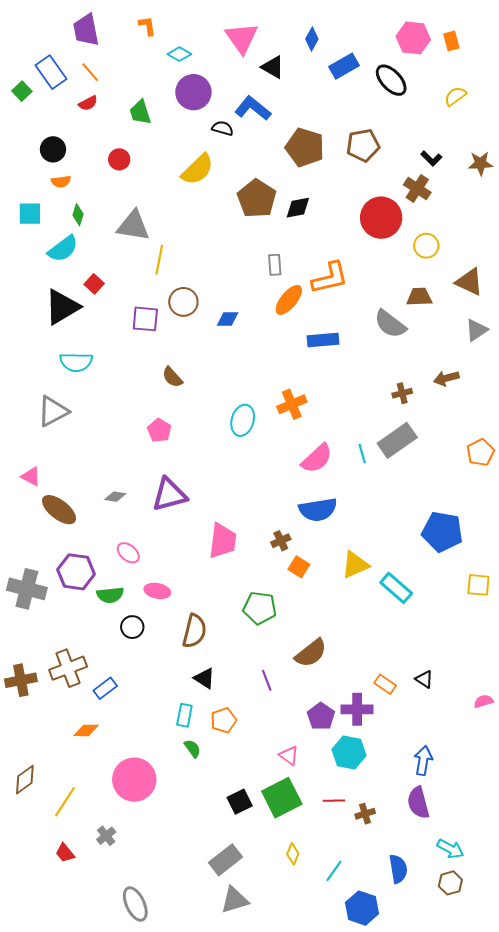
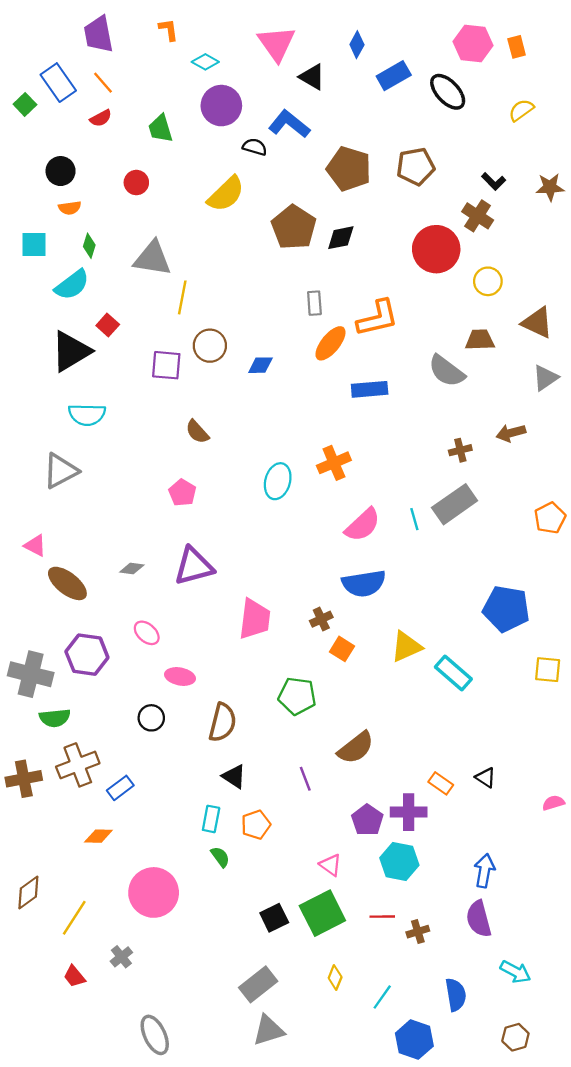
green semicircle: (110, 595) -> (55, 718), moved
brown hexagon: (450, 883) -> (515, 1037), moved

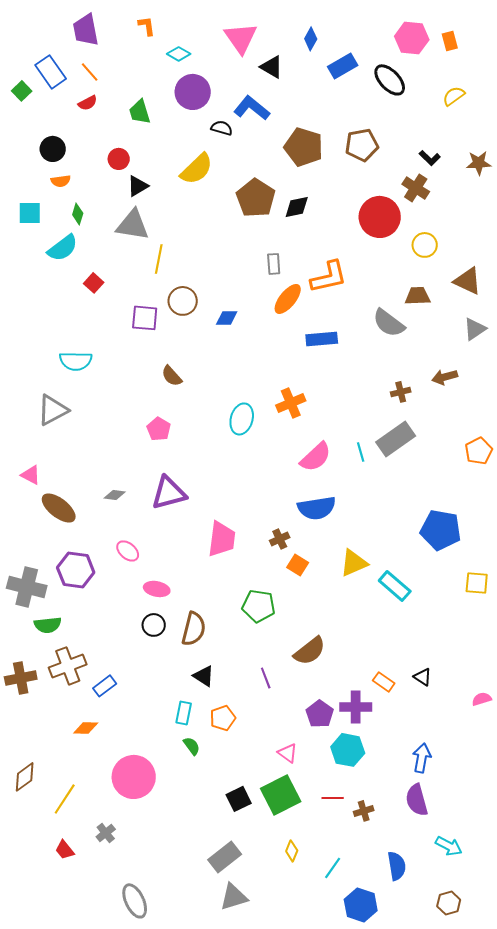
black triangle: (71, 351) -> (138, 186), moved, size x0.6
black circle: (151, 718) -> (154, 625), moved

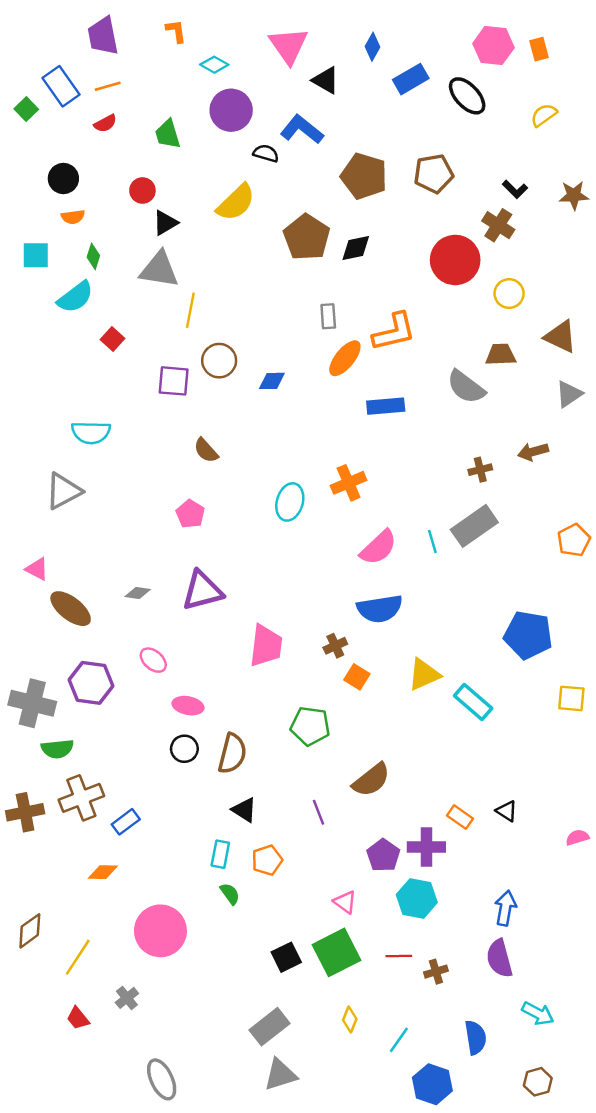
orange line: (90, 72) -> (108, 86), turned -65

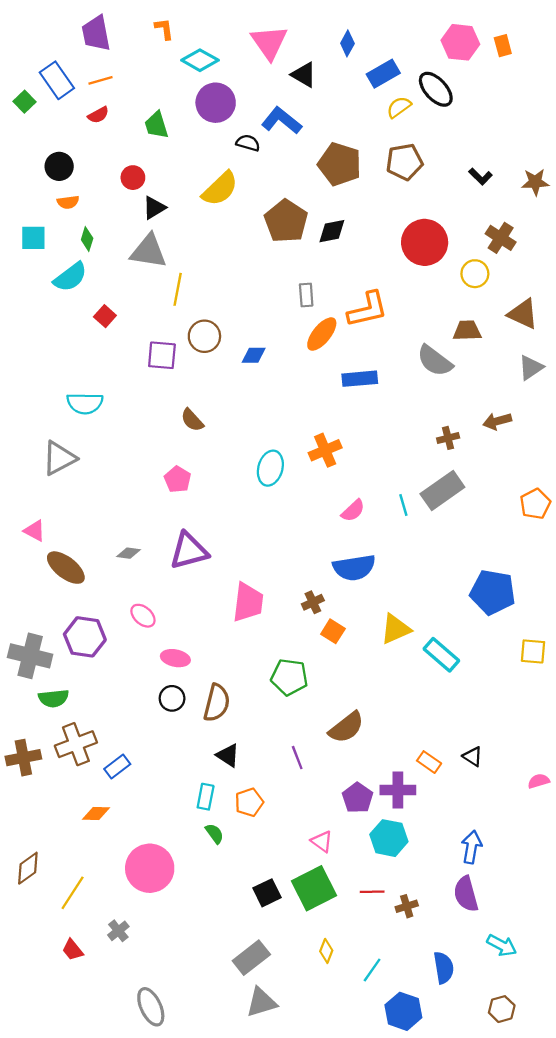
cyan diamond: (214, 65) -> (200, 60), size x1.4
yellow semicircle: (544, 115) -> (399, 107), moved
brown cross: (498, 225) -> (501, 238), moved
pink semicircle: (378, 547) -> (353, 511), size x0.7

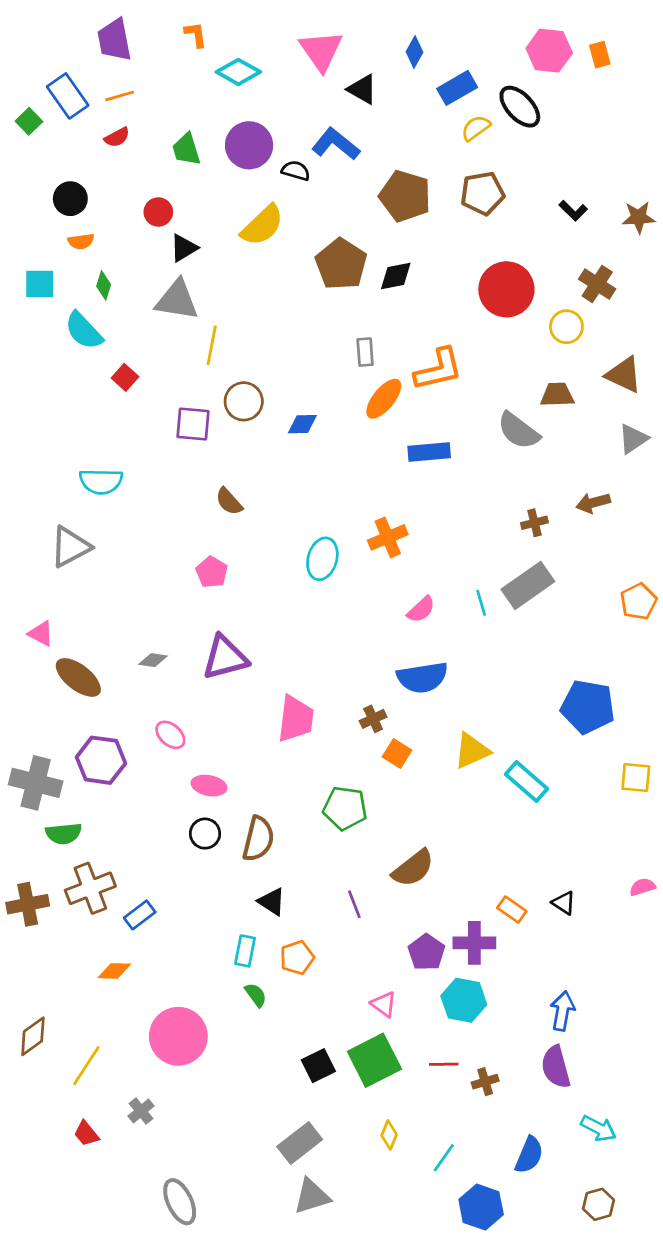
purple circle: (216, 103) -> (249, 145), moved
cyan semicircle: (70, 277) -> (84, 331), turned 84
pink semicircle: (539, 781) -> (643, 887), moved
blue semicircle: (444, 968) -> (529, 1155), turned 32

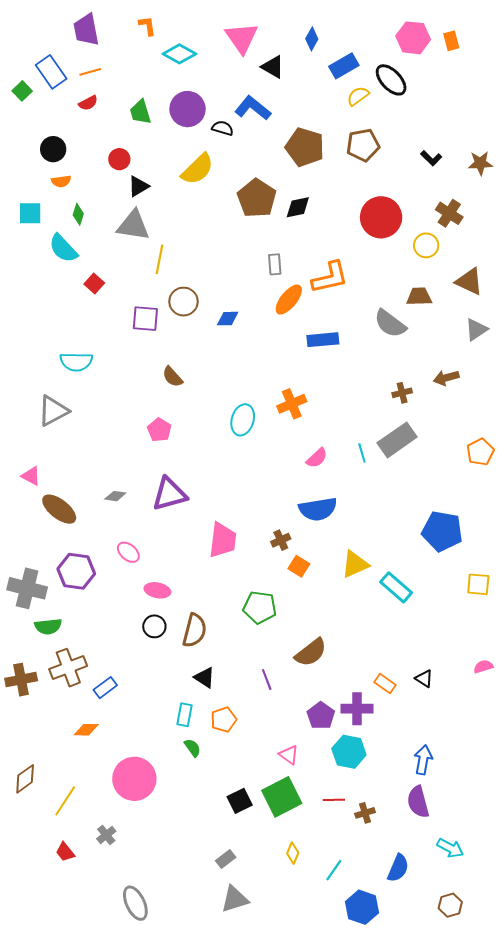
gray rectangle: (300, 1143) -> (226, 859), size x0.6

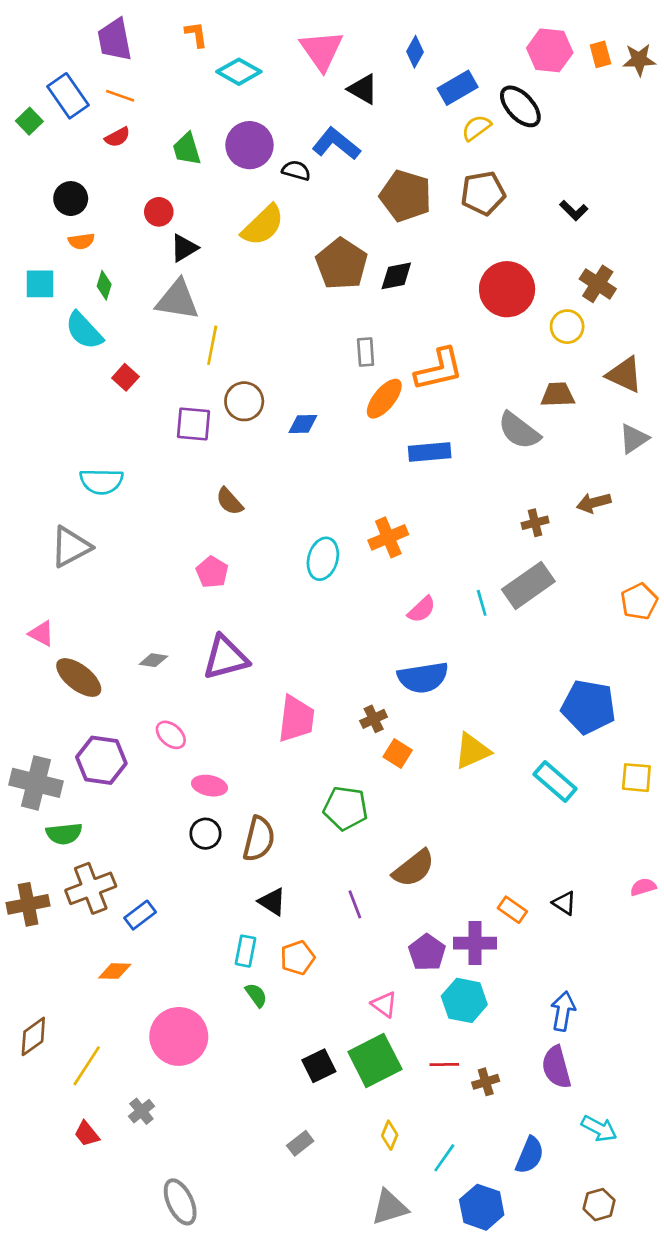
orange line: (90, 72) -> (120, 96), turned 35
brown star: (480, 163) -> (639, 60), moved
cyan rectangle: (396, 587) -> (555, 782), moved
gray triangle: (235, 899) -> (390, 1207), moved

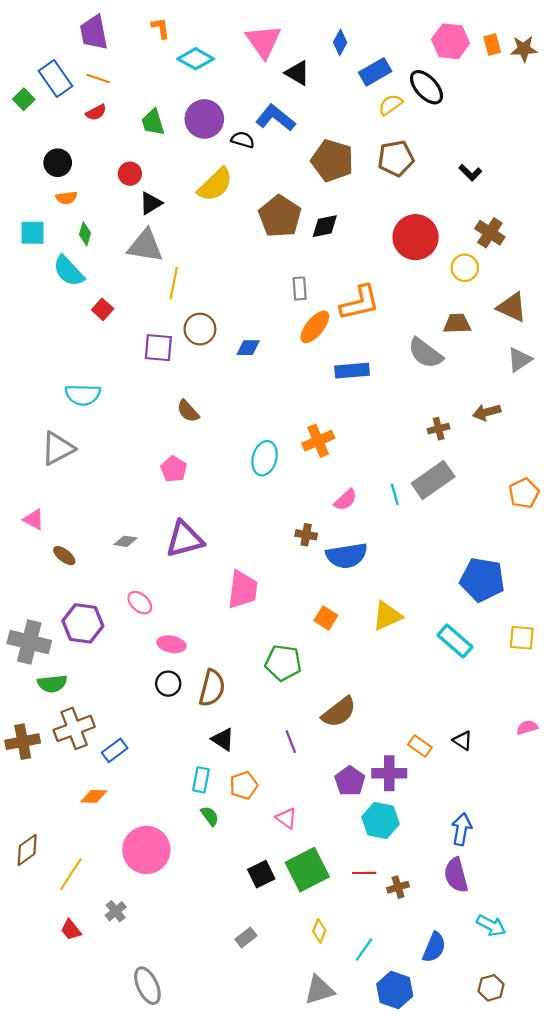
brown ellipse: (79, 678) -> (64, 556), size x0.6
brown cross: (374, 719) -> (306, 535), moved, turned 35
pink triangle: (384, 1004) -> (286, 818), moved

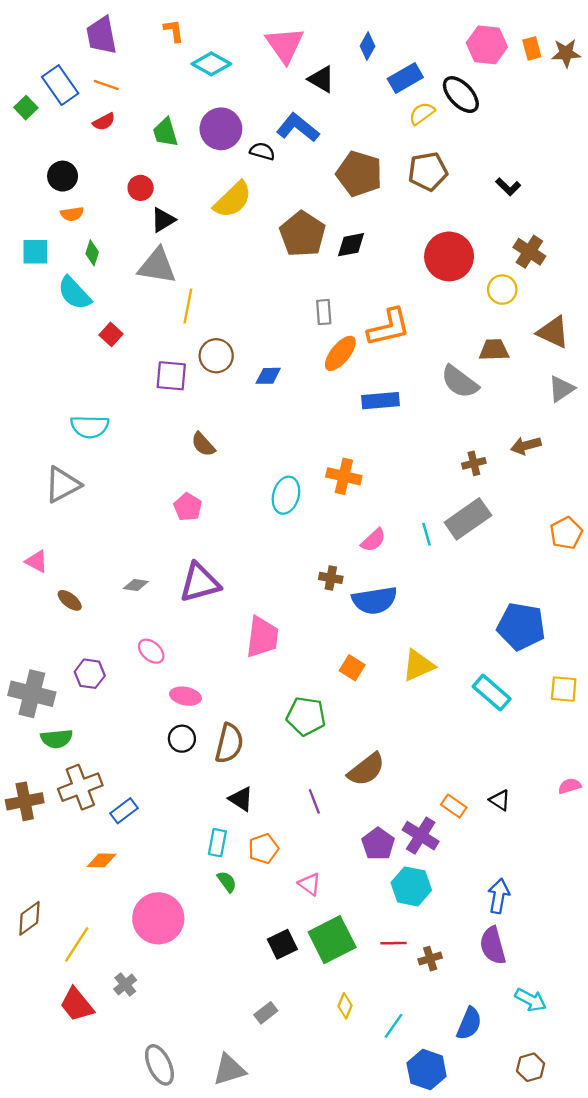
orange cross: (318, 441) -> (344, 476), turned 36
purple hexagon: (83, 623) -> (90, 674), size x0.7
purple cross: (389, 773) -> (421, 836), turned 32
red trapezoid: (71, 930) -> (77, 1005), size x1.5
gray triangle: (319, 990) -> (229, 1070), moved

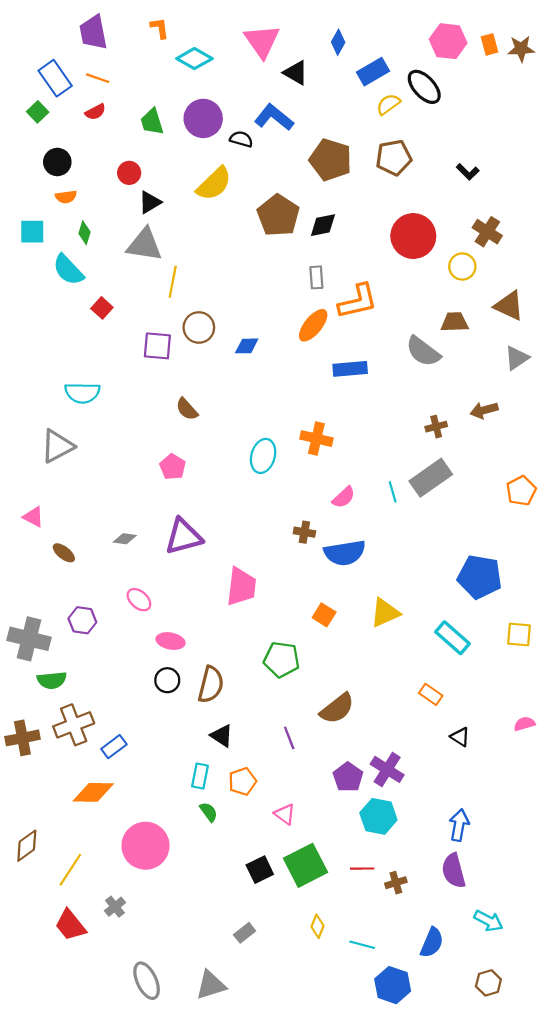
green square: (26, 108) -> (38, 112), moved
gray rectangle: (324, 312) -> (316, 277), moved
orange rectangle: (454, 806) -> (431, 694), moved
orange diamond: (102, 860) -> (93, 792), size x1.5
cyan line: (393, 1026) -> (362, 945), turned 70

